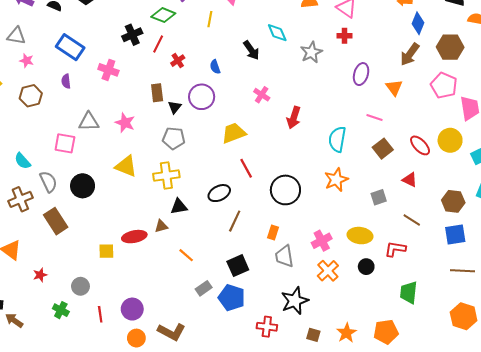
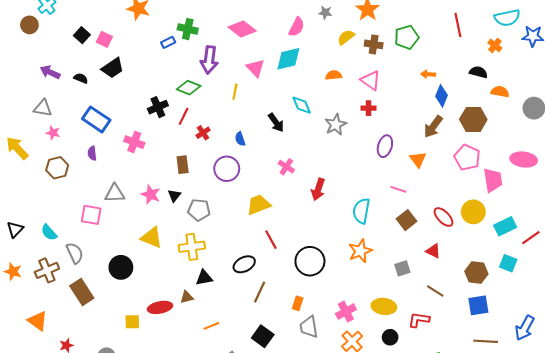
black triangle: (175, 107) -> (174, 195), moved
black circle: (83, 186) -> (121, 267), moved
orange line: (186, 255) -> (211, 326), turned -63
black square: (238, 266) -> (263, 336), turned -30

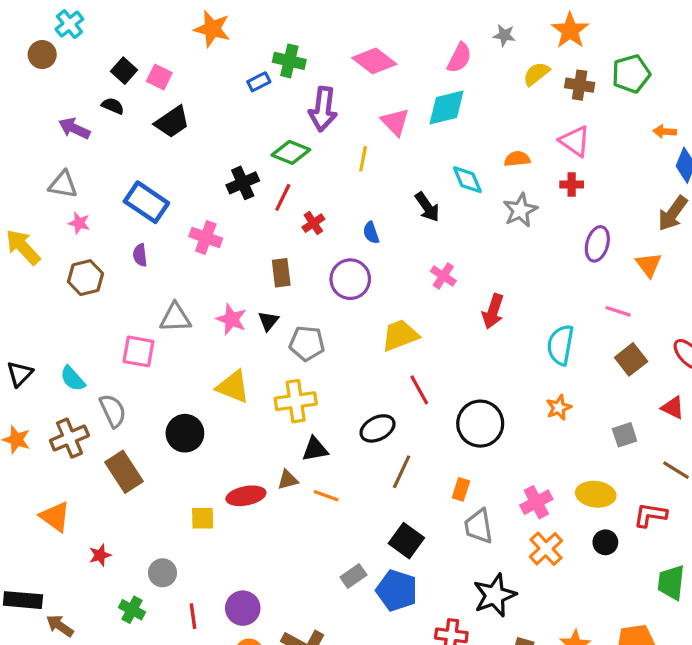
orange semicircle: (334, 75) -> (517, 159), moved
black semicircle: (81, 78) -> (113, 106), moved
orange star: (360, 251) -> (559, 408), size x0.7
orange line: (211, 326) -> (326, 496), moved, turned 42

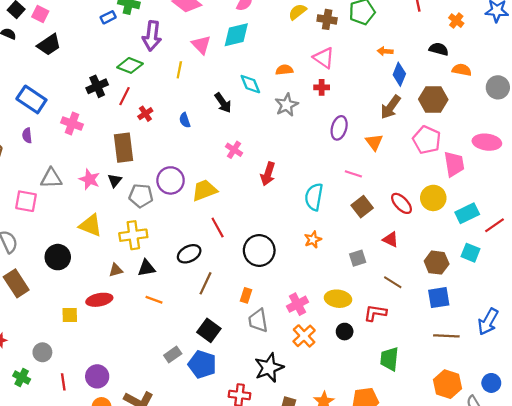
brown rectangle: (281, 273) -> (123, 148), size x1.5
purple circle: (350, 279) -> (171, 180), moved
brown triangle: (288, 480) -> (116, 270), moved

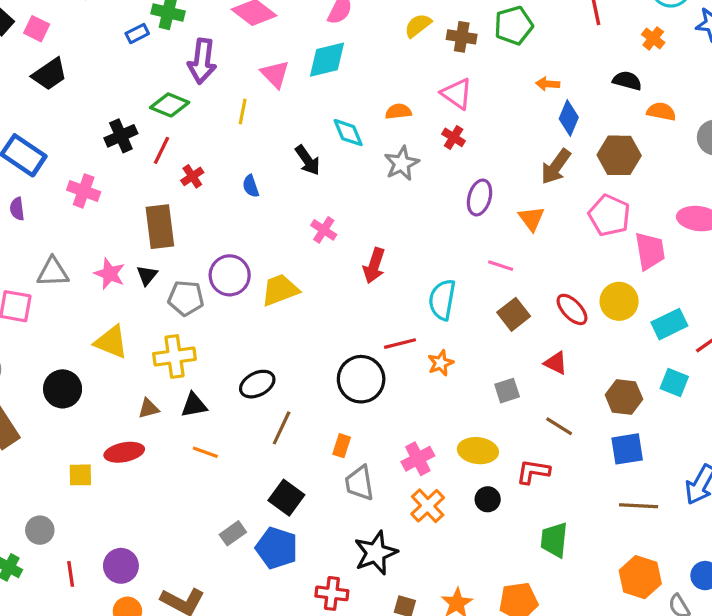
red cross: (322, 87) -> (454, 137), turned 32
red line: (218, 228) -> (400, 344), moved, turned -75

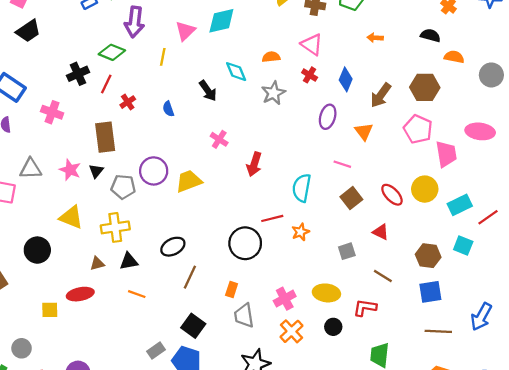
pink triangle: (275, 74) -> (185, 31), turned 30
blue diamond: (569, 118) -> (346, 79), moved

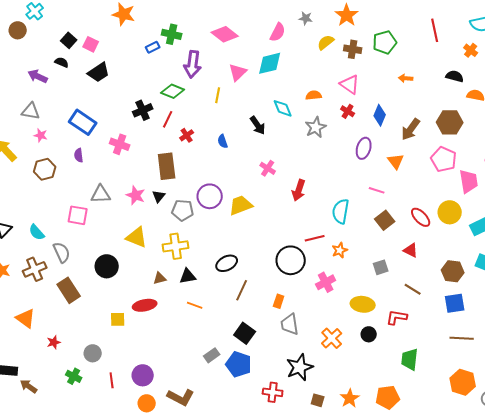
pink cross: (285, 299) -> (326, 282), moved

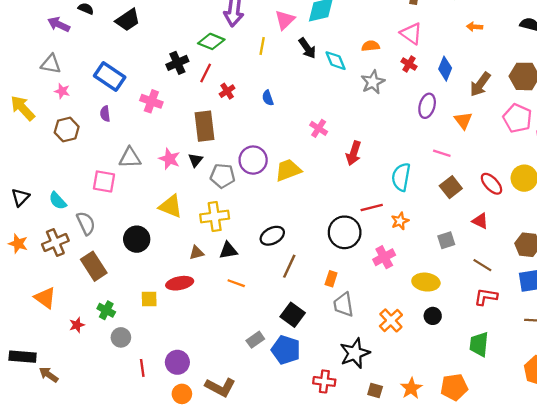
black arrow: (258, 125) -> (307, 48), moved
red L-shape: (397, 317) -> (486, 297), moved
green cross: (74, 376) -> (106, 310), moved

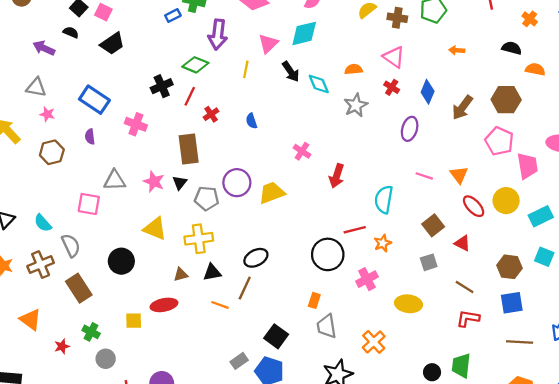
orange triangle: (463, 120) -> (459, 175), moved
brown square: (451, 187) -> (433, 225), moved
brown line: (289, 266) -> (245, 288), moved
black circle: (433, 316) -> (432, 372), moved

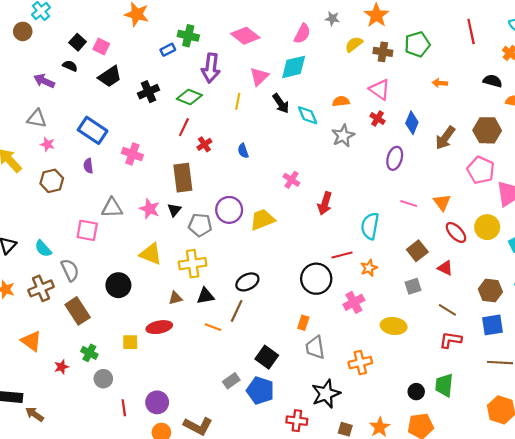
black cross: (162, 86) -> (148, 92), moved
orange cross: (374, 342) -> (360, 363), turned 30

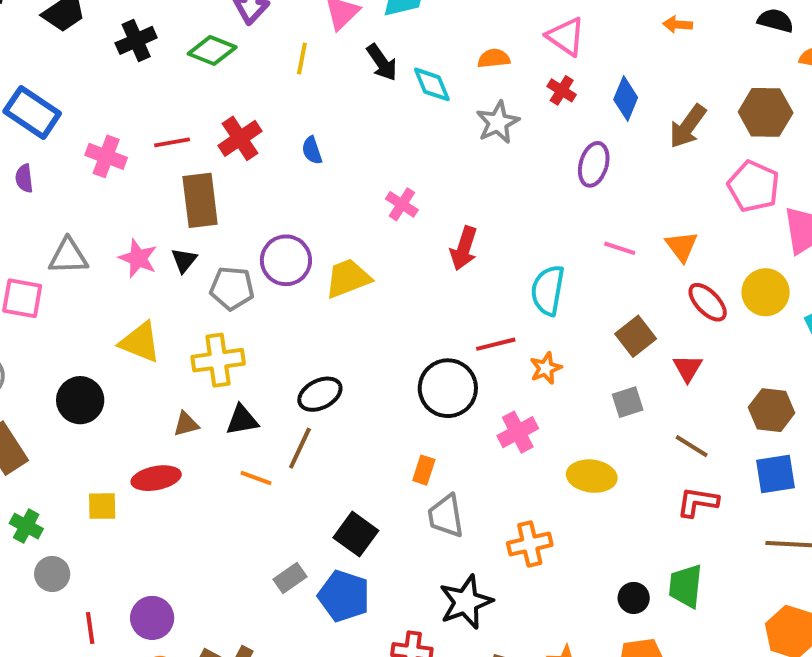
red line: (184, 127) -> (172, 142), moved, turned 54
red cross: (204, 144) -> (240, 138), size x1.5
red triangle: (445, 268) -> (688, 368), turned 35

